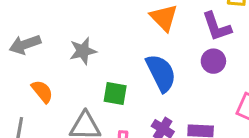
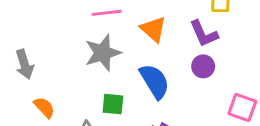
gray arrow: (25, 44) -> (25, 64), turned -84
gray star: (83, 51) -> (103, 53), moved, size x1.4

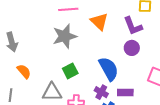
blue semicircle: (155, 81) -> (109, 69), moved
green square: (113, 104) -> (70, 71), turned -35

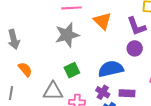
blue semicircle: (109, 69) -> (111, 69), turned -75

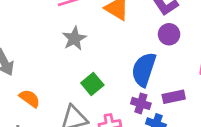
gray star: (67, 35) -> (74, 39), size x0.7
blue semicircle: (111, 69) -> (144, 69), turned -45

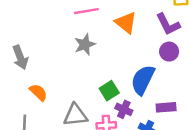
green square: (92, 84) -> (109, 91), moved
purple cross: (141, 103) -> (124, 109), moved

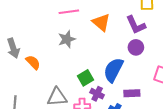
orange semicircle: (38, 92) -> (33, 62), moved

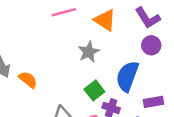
gray star: (67, 39) -> (89, 52), moved

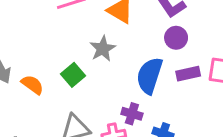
green square: (94, 90) -> (73, 75), moved
purple rectangle: (153, 102) -> (188, 74), moved

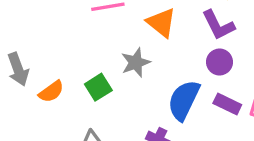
purple rectangle: (188, 74) -> (227, 104), turned 30
orange semicircle: (32, 85) -> (51, 92), turned 100

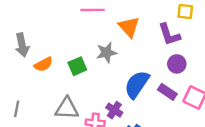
purple circle: (220, 62) -> (177, 64), moved

